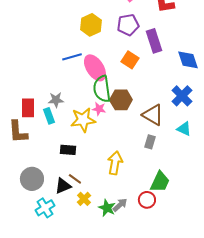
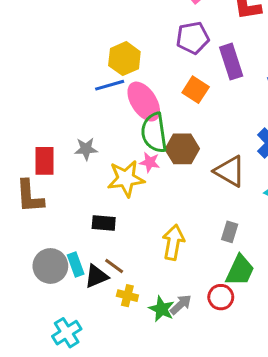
yellow hexagon: (91, 25) -> (124, 59), moved
cyan rectangle: (49, 116) -> (76, 265), moved
gray rectangle: (150, 142) -> (230, 232), moved
yellow cross: (84, 199) -> (127, 296), turned -32
cyan cross: (45, 208) -> (67, 333), moved

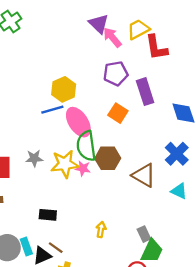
yellow star: (126, 179) -> (65, 164), moved
gray rectangle: (230, 232) -> (144, 234), moved, turned -42
yellow arrow: (173, 242) -> (101, 230), size x0.6

